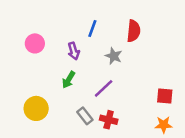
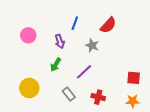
red semicircle: (134, 31) -> (108, 25), turned 36
red cross: (109, 120) -> (98, 97), moved

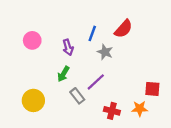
blue line: (75, 23) -> (92, 33), moved
gray rectangle: (69, 94) -> (77, 96), moved
orange star: (133, 101) -> (140, 109), moved

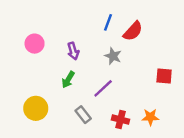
blue line: (92, 33) -> (108, 22), moved
red square: (152, 89) -> (164, 76), moved
gray rectangle: (77, 96) -> (83, 115), moved

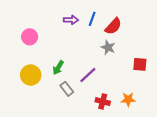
purple arrow: (73, 51) -> (71, 20), moved, turned -72
gray star: (113, 56) -> (108, 47), moved
yellow circle: (36, 108) -> (31, 75), moved
gray rectangle: (83, 115) -> (67, 89), moved

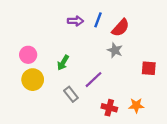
pink circle: (30, 37) -> (28, 55), moved
green arrow: (58, 68) -> (63, 63), moved

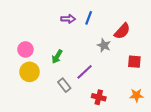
red semicircle: (121, 28) -> (122, 31), moved
orange star: (136, 105) -> (136, 95), moved

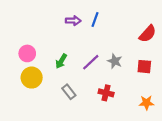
red semicircle: (122, 31) -> (148, 34), moved
gray star: (104, 45) -> (115, 61), moved
purple line: (85, 72) -> (91, 62), moved
red cross: (99, 97) -> (106, 93), moved

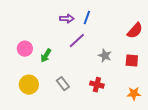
green arrow: (61, 61) -> (46, 56), moved
purple line: (91, 62) -> (77, 41), moved
yellow circle: (32, 78) -> (29, 85), moved

